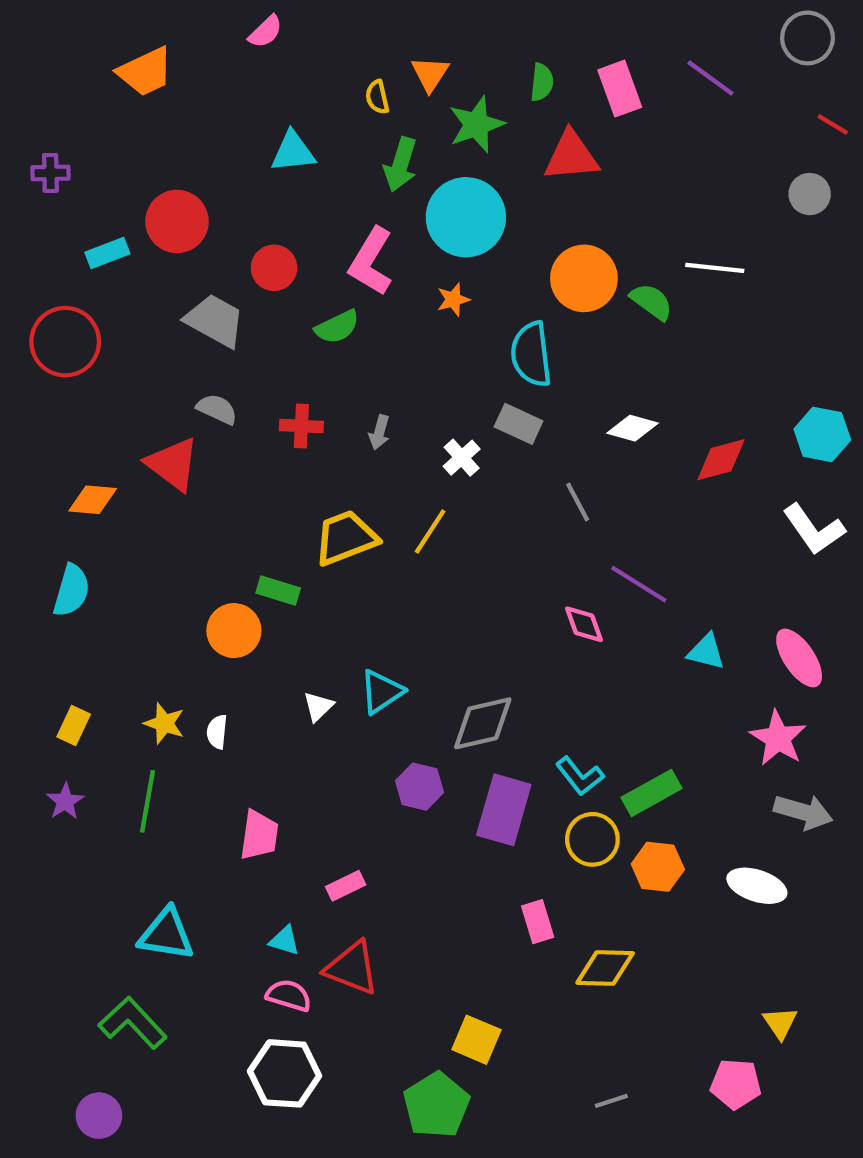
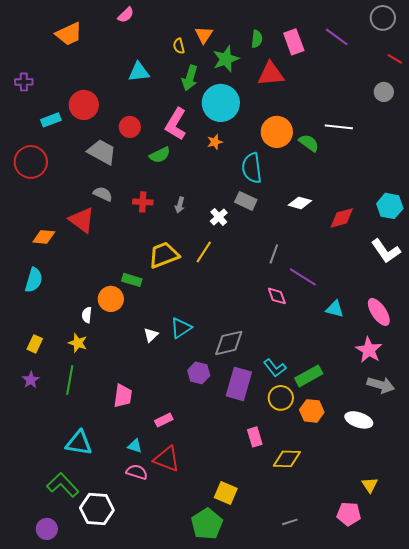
gray line: (578, 502) -> (274, 254), moved, turned 48
white semicircle: (217, 732) -> (87, 315), moved
white hexagon: (285, 1073) -> (97, 509), moved

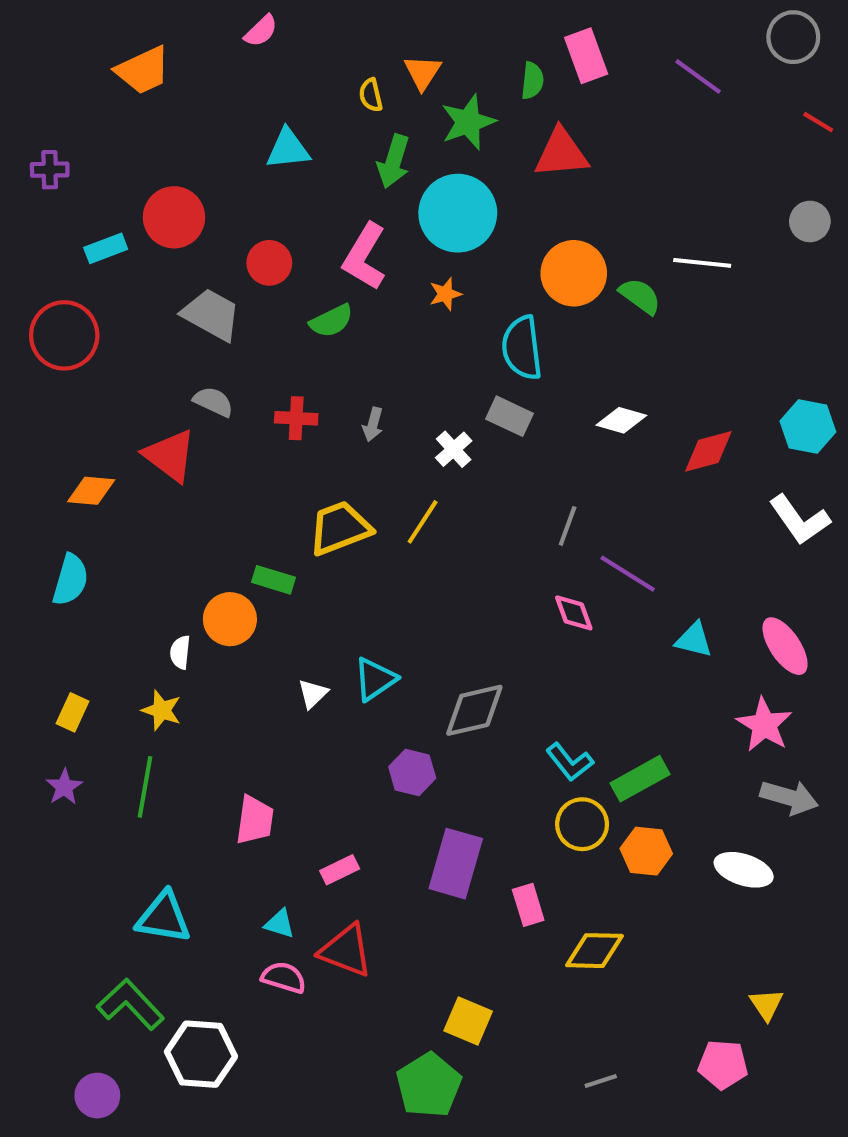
pink rectangle: (294, 42) -> (586, 56), moved
gray circle: (384, 92) -> (810, 221), moved
purple rectangle: (239, 384) -> (456, 864), moved

